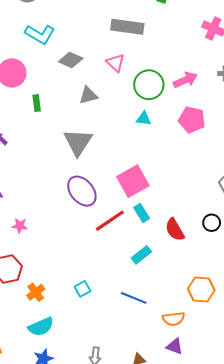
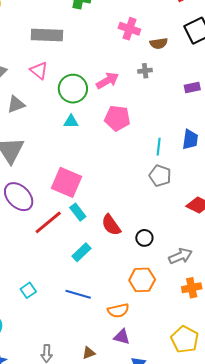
pink square: (133, 181) -> (67, 182), turned -32
black circle: (212, 223) -> (144, 238), moved

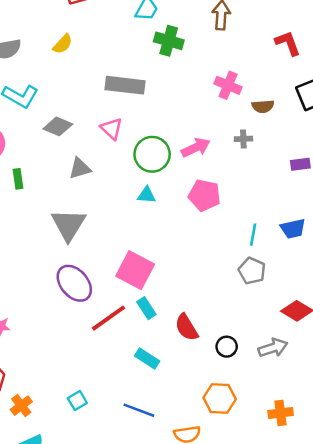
blue trapezoid: (190, 139) -> (293, 229), turned 65
cyan rectangle: (82, 252) -> (147, 358), turned 72
gray arrow: (180, 256) -> (273, 348), moved

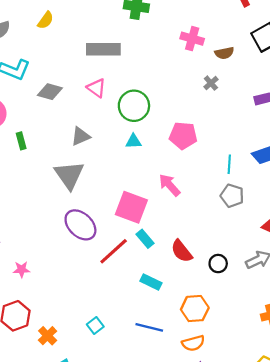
gray cross: (243, 139) -> (211, 83), turned -32
pink arrow: (196, 148) -> (170, 185), moved, turned -100
gray triangle: (80, 168) -> (81, 136), moved
orange hexagon: (220, 398) -> (195, 309), moved

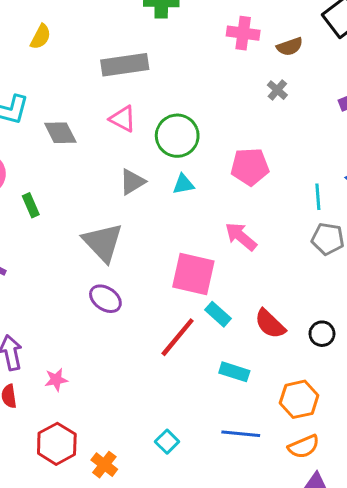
gray diamond: (50, 92) -> (60, 133), turned 55
gray triangle: (81, 136) -> (132, 182), moved
purple ellipse: (80, 225) -> (105, 299), moved, size x0.7

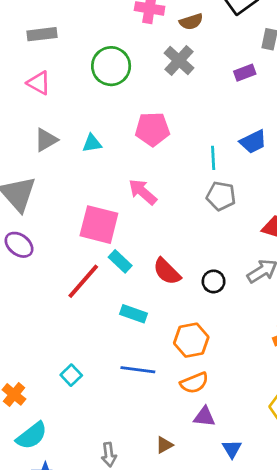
gray rectangle: (125, 65) -> (42, 34), size x0.7
gray cross: (277, 90) -> (179, 61), size x1.6
green circle: (177, 136) -> (111, 66), moved

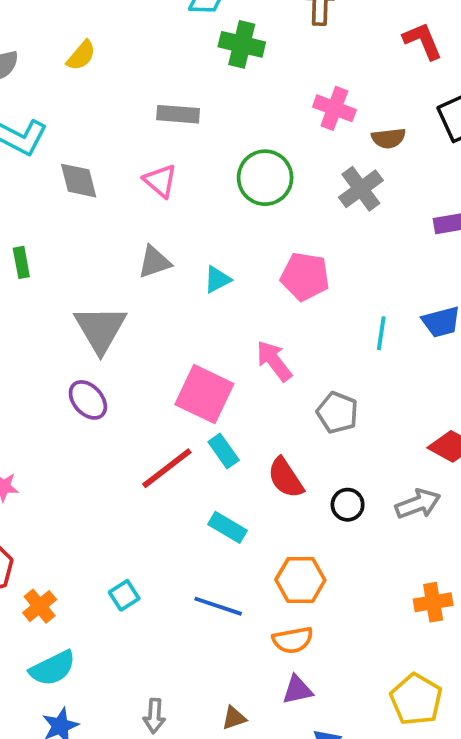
cyan triangle: (92, 143) -> (217, 279), turned -30
gray pentagon: (221, 196) -> (337, 413), moved
purple triangle: (204, 417) -> (297, 690), turned -30

